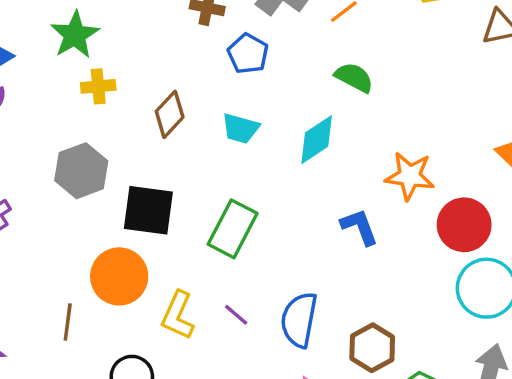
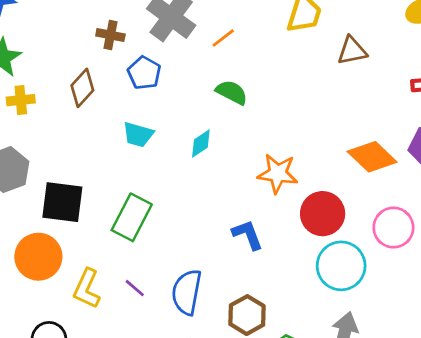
brown diamond: (170, 114) -> (82, 88), moved
cyan diamond: (317, 140) -> (201, 144), size x0.7
blue L-shape: (359, 227) -> (248, 235), moved

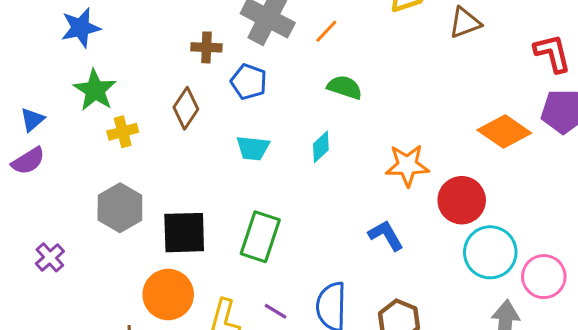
pink circle: (393, 228) -> (544, 277), moved

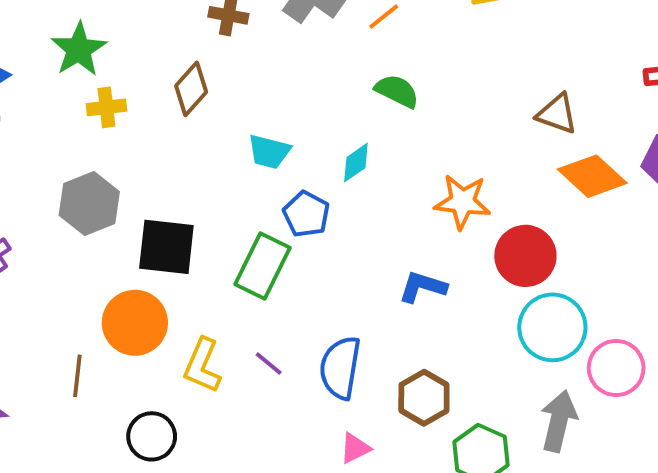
brown triangle: (465, 23) -> (557, 114), moved, turned 32
blue pentagon: (249, 82) -> (306, 214), moved
blue L-shape: (386, 235) -> (423, 287), turned -51

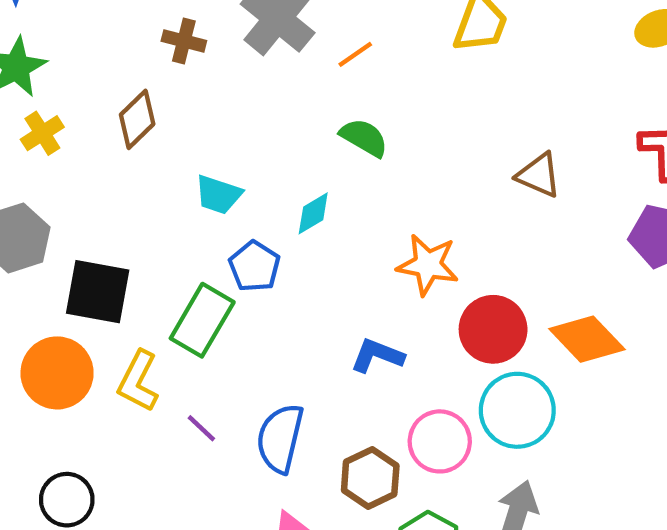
yellow cross: (106, 107) -> (42, 133), turned -30
orange diamond: (592, 176) -> (587, 339), moved
yellow L-shape: (202, 366) -> (138, 381), moved
pink circle: (616, 368) -> (440, 441), moved

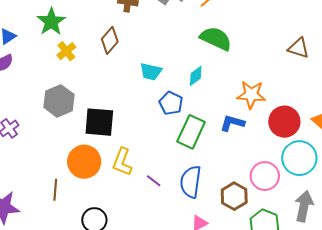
green semicircle: (364, 138) -> (216, 39), size x1.4
green rectangle: (202, 320) -> (191, 132), moved
blue L-shape: (377, 356) -> (232, 123), moved

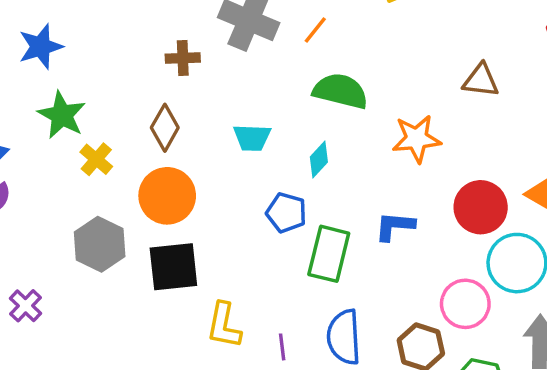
cyan trapezoid: (151, 72) -> (252, 138), moved
orange star: (251, 95) -> (417, 139), moved
orange circle: (84, 162) -> (167, 196), moved
purple line: (154, 181) -> (282, 347), turned 56

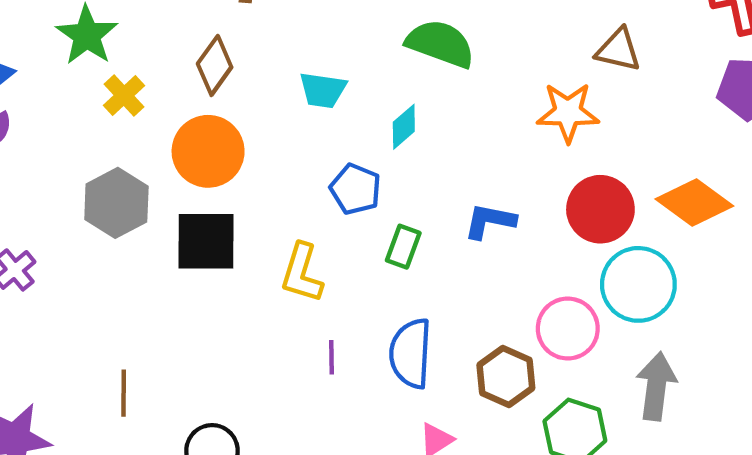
orange star: (417, 139) -> (568, 112), moved
green rectangle: (329, 254) -> (403, 247), size x0.6
yellow L-shape: (224, 325) -> (302, 273), moved

